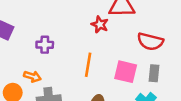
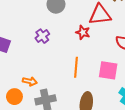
purple cross: (45, 45) -> (42, 36), moved, turned -32

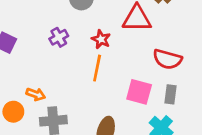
red star: (83, 32) -> (101, 39), moved
orange line: (76, 67) -> (97, 68), moved

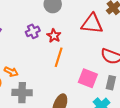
red star: (101, 39) -> (54, 36), moved

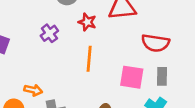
red star: (54, 36) -> (87, 22), moved

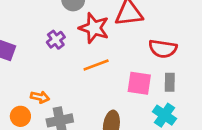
red star: (87, 22) -> (94, 28), size x1.6
orange line: (89, 59) -> (96, 65), turned 65

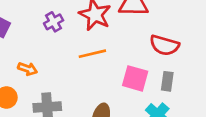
orange arrow: (40, 97) -> (28, 69), moved

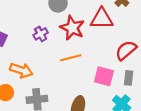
red semicircle: (164, 45) -> (126, 50), turned 125
orange arrow: (28, 69) -> (21, 70), size x1.5

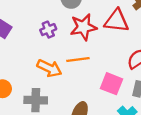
red star: (72, 28) -> (83, 27), turned 30
orange arrow: (21, 70) -> (49, 68), moved

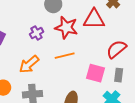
red star: (83, 27) -> (66, 28), turned 30
orange arrow: (49, 68) -> (29, 64), moved, turned 120

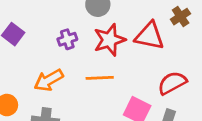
red star: (66, 28) -> (109, 40), turned 30

